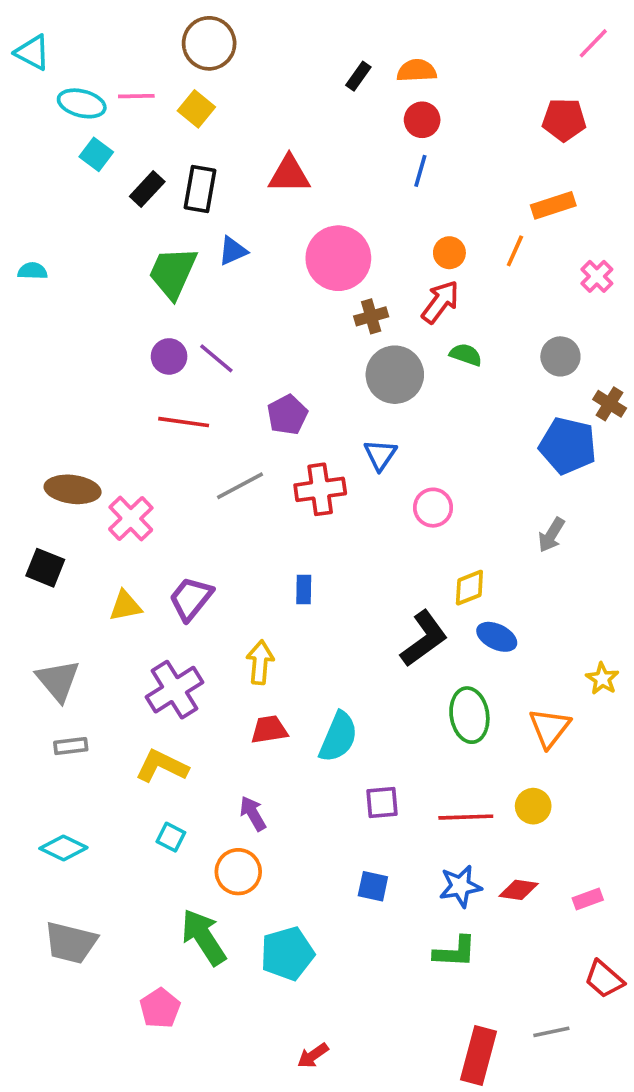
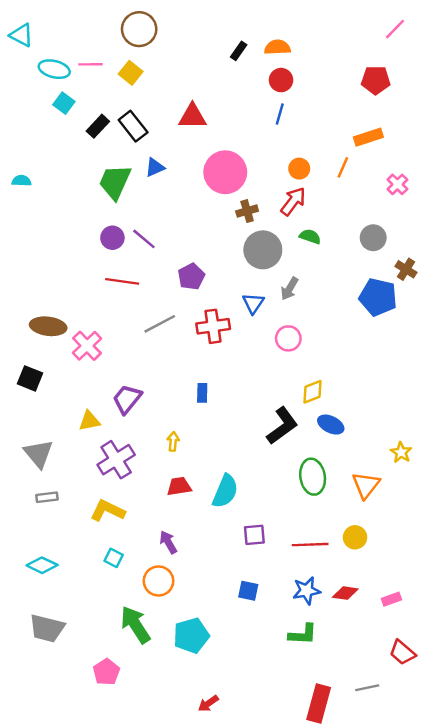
black rectangle: (200, 189) -> (133, 126), turned -48
gray arrow: (551, 535) -> (290, 289), moved
yellow triangle: (125, 606) -> (89, 421), moved
yellow arrow: (260, 662) -> (173, 441), size x0.7

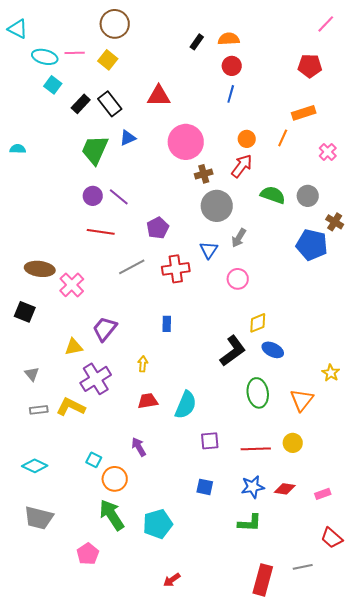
green semicircle: (310, 237) -> (273, 195), moved, size x1.4
gray triangle: (38, 454) -> (32, 374), size x0.6
yellow L-shape: (108, 511) -> (71, 407), moved
orange circle: (159, 581) -> (115, 479), moved

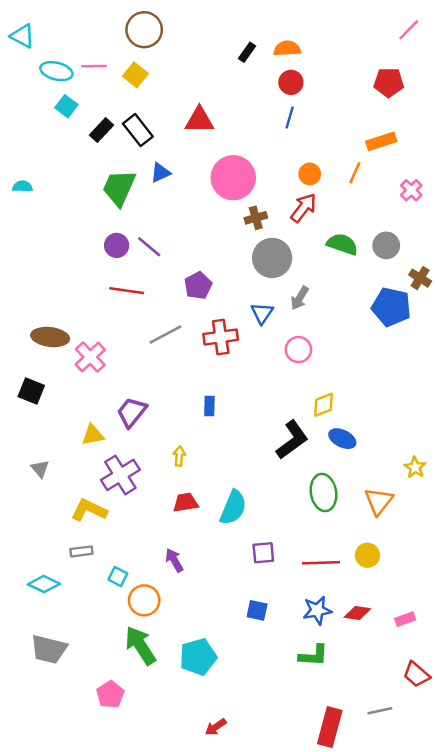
gray rectangle: (39, 410) -> (81, 551), moved

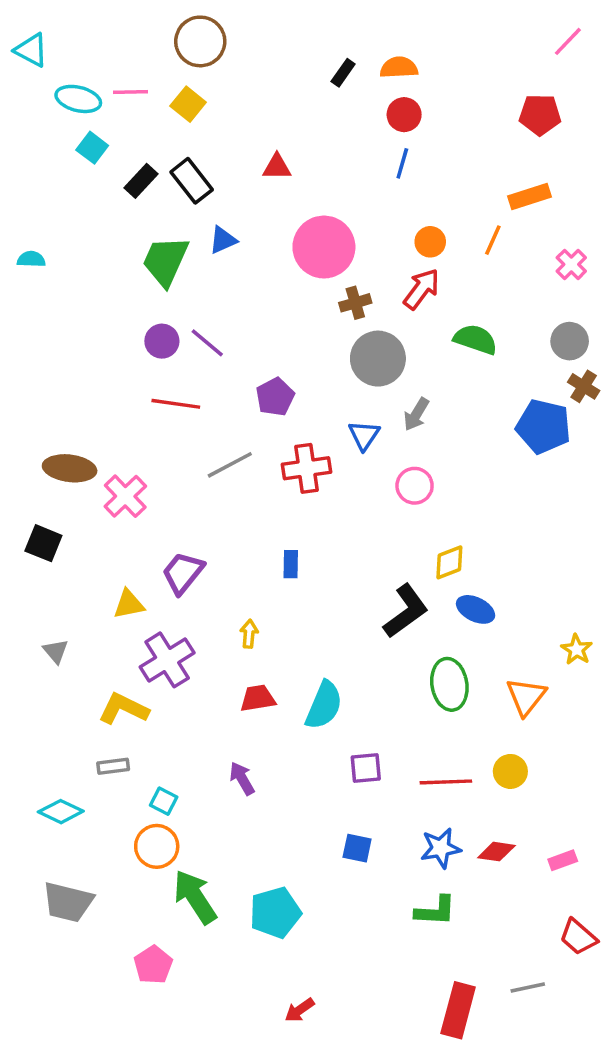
red triangle: (199, 120) -> (277, 167), size x0.7
gray circle: (386, 245) -> (570, 341), moved
orange circle: (144, 600) -> (157, 846), moved

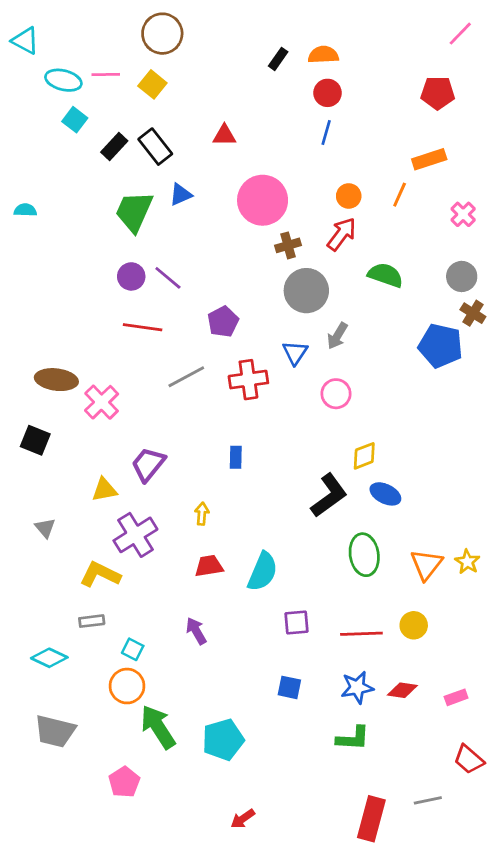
yellow star: (577, 649) -> (467, 562), moved

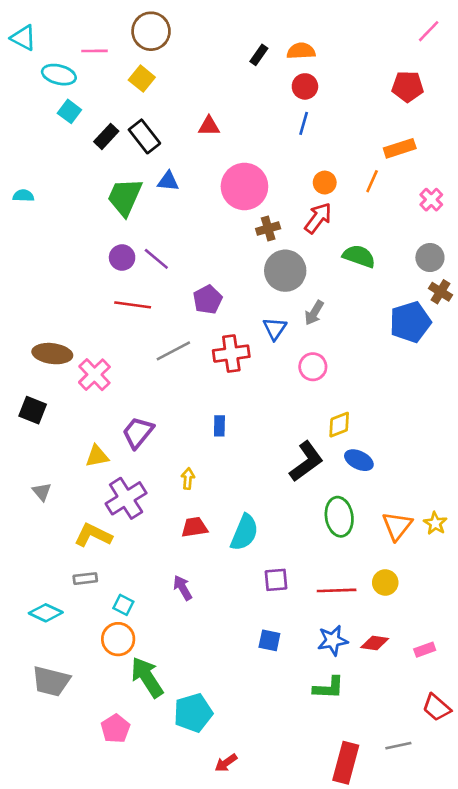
pink line: (106, 75) -> (94, 51), moved
blue triangle: (181, 195) -> (168, 181), turned 30
blue pentagon: (441, 346) -> (410, 322), turned -30
cyan pentagon: (223, 740) -> (193, 713), moved

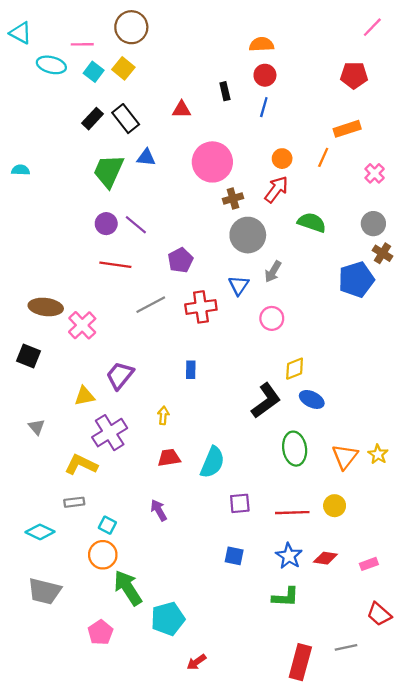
black rectangle: (259, 55) -> (225, 91), moved, turned -48
cyan square: (69, 111) -> (94, 72), moved
blue star: (333, 640) -> (289, 556), turned -30

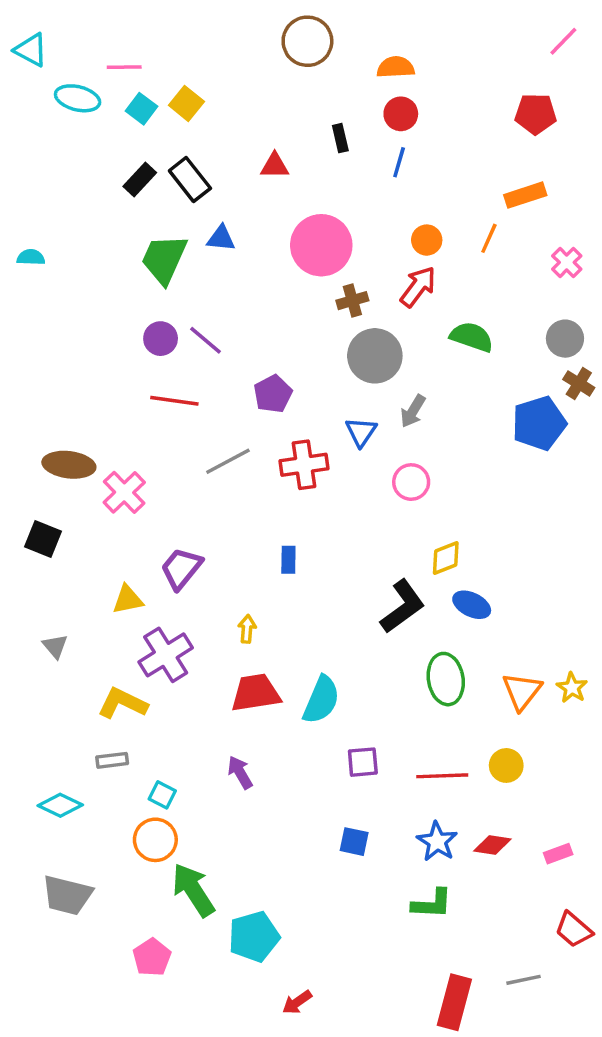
brown circle: (131, 27) -> (307, 41), moved
red trapezoid: (169, 458) -> (256, 693), size x1.4

